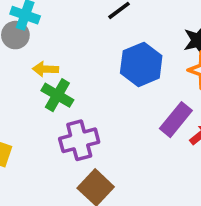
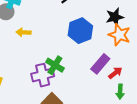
green cross: (57, 95) -> (55, 65), moved

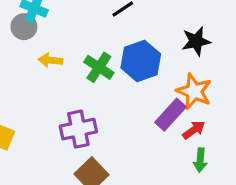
orange star: (119, 35) -> (194, 91), moved
green cross: (55, 65) -> (99, 67), moved

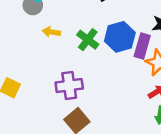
purple rectangle: (170, 115) -> (142, 46), moved, turned -30

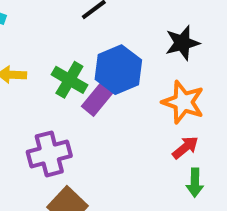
purple rectangle: (142, 46) -> (100, 96), moved, turned 30

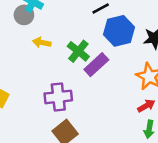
blue hexagon: (118, 70) -> (119, 31), moved

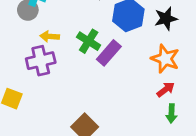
purple cross: (58, 97) -> (41, 61), moved

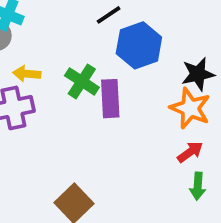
black star: (166, 19) -> (198, 74), moved
purple rectangle: (109, 53) -> (110, 99), turned -45

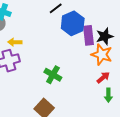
green cross: (82, 81) -> (53, 75), moved
purple rectangle: (110, 99) -> (88, 35), moved

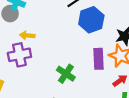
purple rectangle: (88, 35) -> (99, 59), moved

